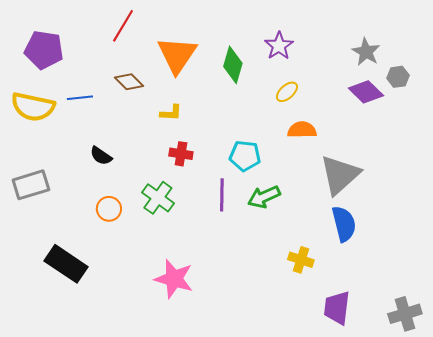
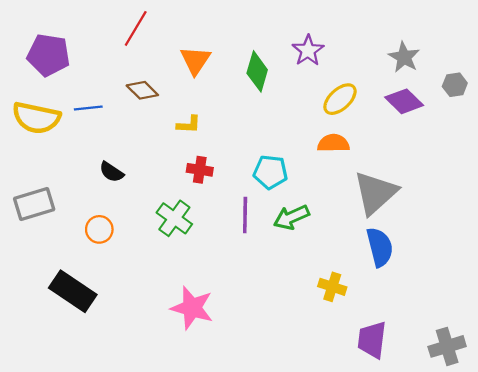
orange triangle: (177, 55) -> (195, 60), size x0.7
gray hexagon: (398, 77) -> (455, 85), moved
yellow ellipse: (287, 92) -> (340, 99), moved, size x1.4
orange circle: (109, 209) -> (99, 229), moved

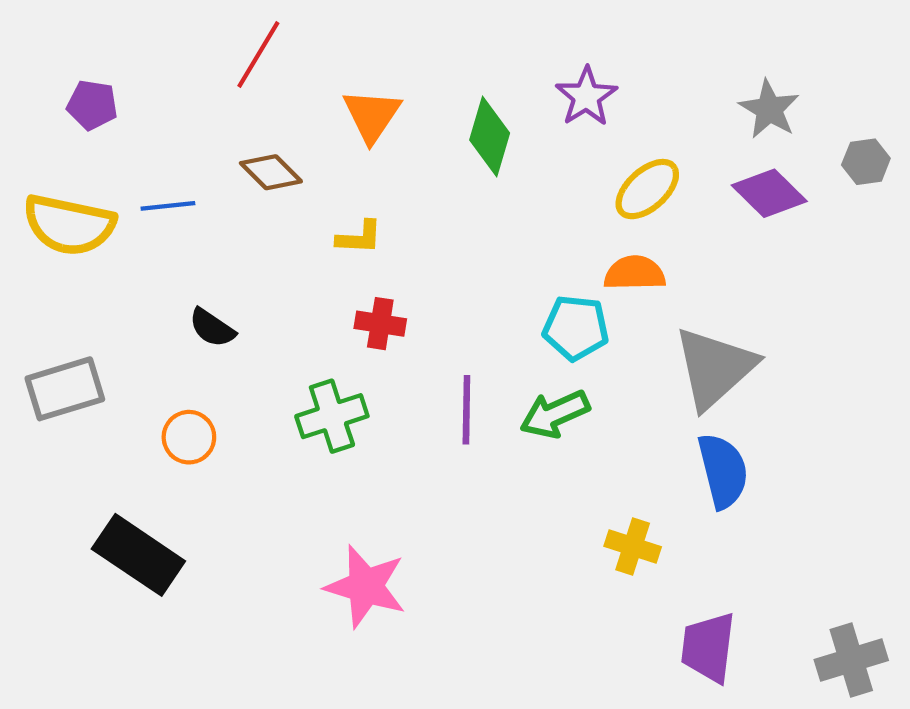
purple pentagon: (48, 55) -> (92, 105), size x0.6
cyan pentagon: (270, 172) -> (576, 328), moved
green cross: (174, 218) -> (332, 416), turned 36

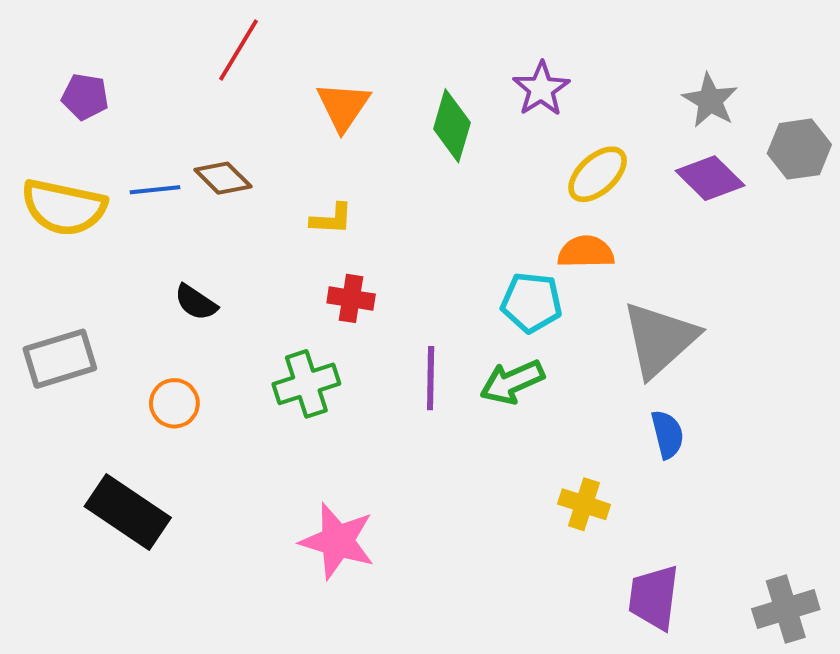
gray hexagon: (866, 162) -> (799, 149), size x1.4
brown diamond: (271, 172) -> (223, 178), moved
blue semicircle: (723, 471) -> (667, 434), size x0.7

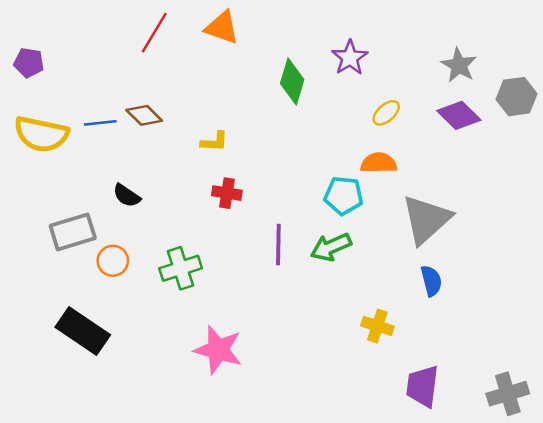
purple pentagon: (85, 97) -> (29, 63), moved
orange triangle: (343, 106) -> (222, 28), moved, turned -45
yellow ellipse: (598, 174) -> (386, 113), size x0.7
gray rectangle: (60, 359) -> (73, 232), moved
green cross: (306, 384) -> (181, 268), moved

